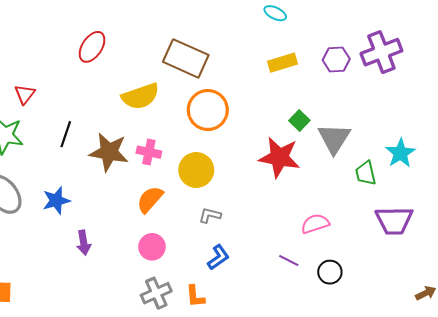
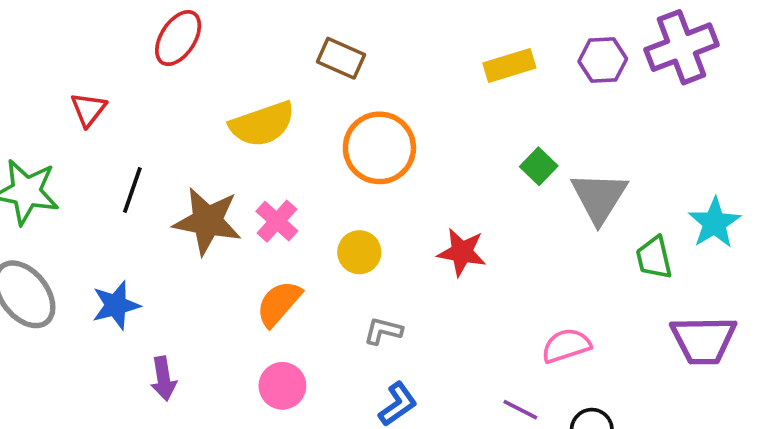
brown rectangle: (186, 58) -> (341, 58), size x0.6
red triangle: (25, 94) -> (88, 109), moved
pink cross: (149, 152) -> (277, 221), turned 30
red star: (279, 157) -> (462, 252), moved, size x0.7
yellow circle: (196, 170) -> (359, 252), size x0.7

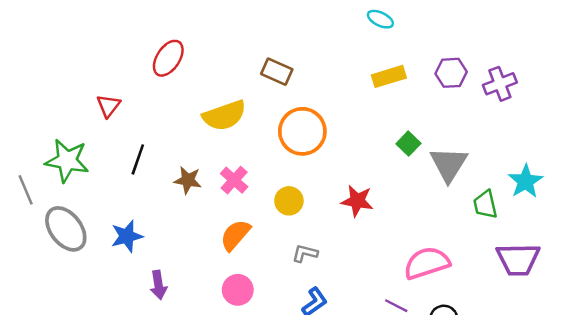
purple cross: (681, 47) -> (500, 84), moved, size x0.7
brown star: (207, 221) -> (188, 180), size x0.6
pink semicircle: (566, 346) -> (427, 263), size x1.4

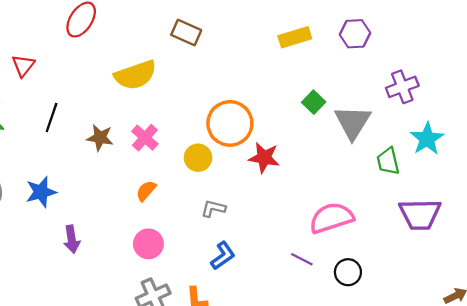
purple cross: (500, 84) -> (402, 87), moved
orange circle: (302, 131) -> (230, 123), moved
orange semicircle: (235, 235) -> (146, 191), size x0.7

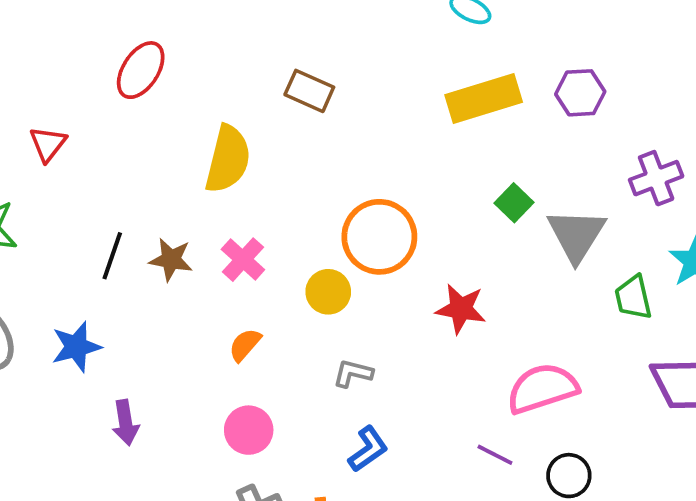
yellow rectangle: (295, 37) -> (484, 98), size x1.4
yellow semicircle: (135, 75) -> (228, 159), turned -57
black line: (52, 118) -> (112, 256), moved
red star: (264, 158) -> (461, 309), moved

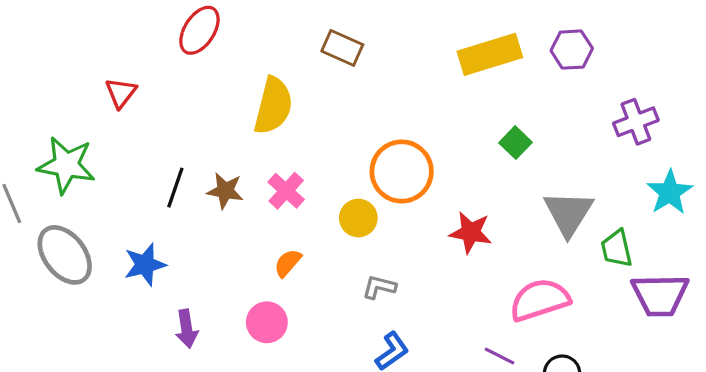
gray triangle: (576, 235) -> (569, 213), moved
green trapezoid: (633, 297) -> (617, 248), moved
pink circle: (249, 430) -> (267, 322), moved

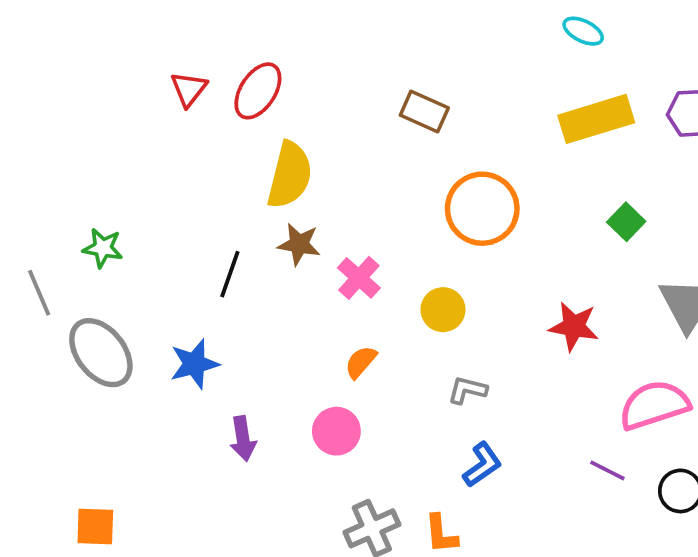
red triangle: (121, 93) -> (189, 89), moved
yellow semicircle: (273, 106) -> (290, 175), moved
green star: (66, 165) -> (103, 248), size x0.6
orange circle: (402, 171) -> (482, 209), moved
brown star: (225, 191) -> (299, 244), moved

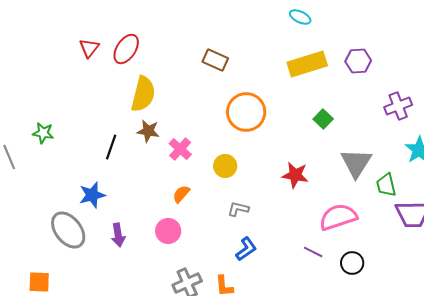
gray ellipse: (101, 353) -> (68, 230), moved

